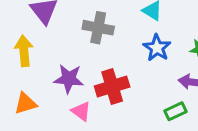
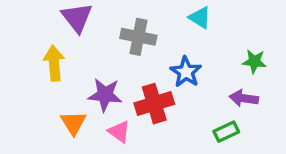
blue star: (157, 48) -> (186, 72), moved
orange triangle: (25, 104) -> (73, 123), moved, turned -45

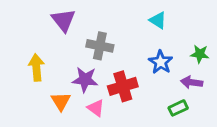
gray cross: (138, 37) -> (100, 46), moved
yellow arrow: (54, 63) -> (36, 67), moved
blue star: (186, 72) -> (161, 62), moved

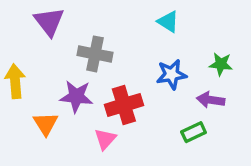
blue star: (161, 62) -> (172, 74), turned 30
pink triangle: (96, 108) -> (105, 139), moved, turned 36

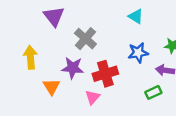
gray cross: (95, 54) -> (85, 39), turned 30

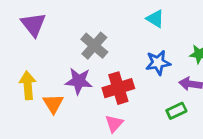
purple triangle: (54, 16) -> (33, 24), moved
yellow arrow: (30, 57) -> (28, 85), moved
pink triangle: (92, 97) -> (114, 124), moved

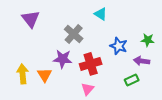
cyan triangle: (155, 19) -> (101, 14), moved
blue star: (158, 63) -> (119, 46), turned 30
yellow arrow: (28, 85) -> (23, 74), moved

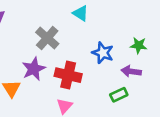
purple star: (63, 59) -> (34, 69), turned -30
red cross: (91, 64) -> (68, 75), turned 30

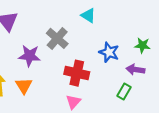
purple star: (34, 69) -> (30, 56), moved, turned 30
green rectangle: (119, 95) -> (124, 91), turned -35

